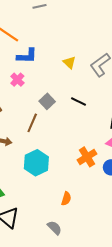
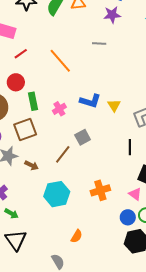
blue L-shape: (27, 56) -> (90, 101), moved
black line: (78, 102) -> (130, 147), moved, turned 49
orange cross: (87, 157) -> (100, 190), moved

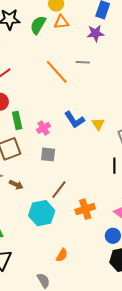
orange line: (60, 61) -> (57, 72), moved
blue L-shape: (90, 101) -> (74, 120), turned 40
gray square: (83, 137) -> (48, 154), moved, turned 35
brown line: (63, 154) -> (59, 190), moved

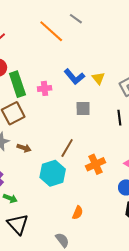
gray line: (83, 62) -> (76, 19), turned 40
green rectangle: (17, 120) -> (17, 84), size x1.4
pink cross: (44, 128) -> (45, 88), turned 32
gray square: (48, 154) -> (83, 109), moved

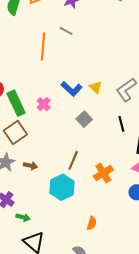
orange line: (51, 31) -> (43, 47), turned 60
pink cross: (45, 88) -> (44, 104), turned -32
gray square: (83, 109) -> (84, 119), turned -35

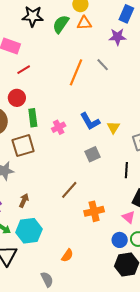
green rectangle: (16, 103) -> (33, 118), size x0.7
brown arrow: (30, 166) -> (24, 200), moved, turned -96
cyan hexagon: (62, 187) -> (29, 231), moved

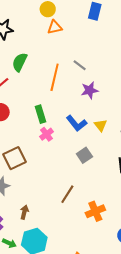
green semicircle: (61, 24) -> (20, 62), moved
purple star: (117, 37) -> (90, 90), moved
green rectangle: (33, 118) -> (41, 114), moved

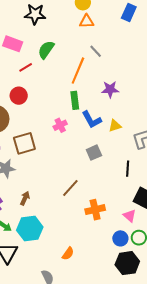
gray line: (80, 65) -> (96, 51), moved
green rectangle: (41, 114) -> (75, 100), moved
yellow triangle: (101, 125) -> (115, 126), turned 40

